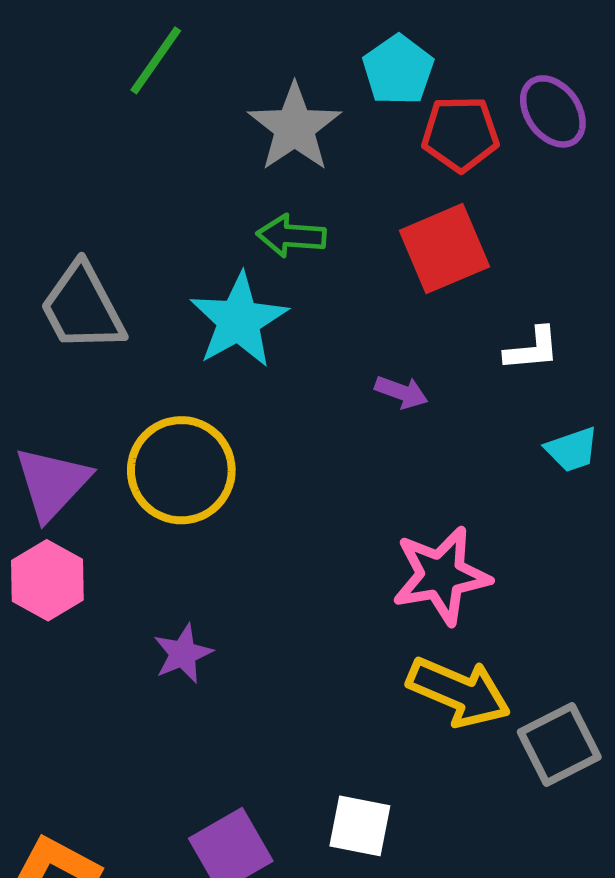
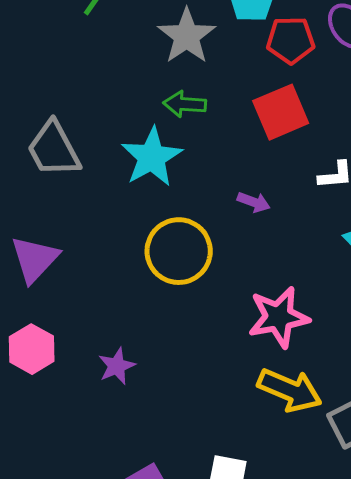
yellow circle: (181, 470) -> (179, 251), moved
pink hexagon: (47, 580) -> (32, 349), moved

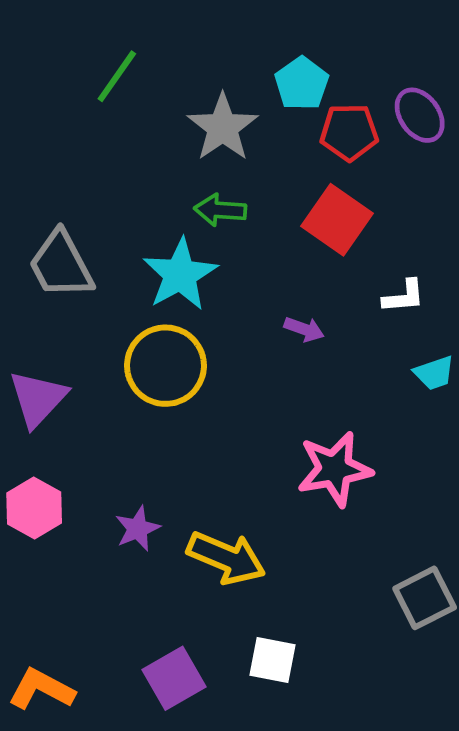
red square: (281, 112) -> (337, 220), turned -32
yellow circle: (179, 251) -> (165, 366), moved
yellow arrow: (290, 390) -> (226, 558), moved

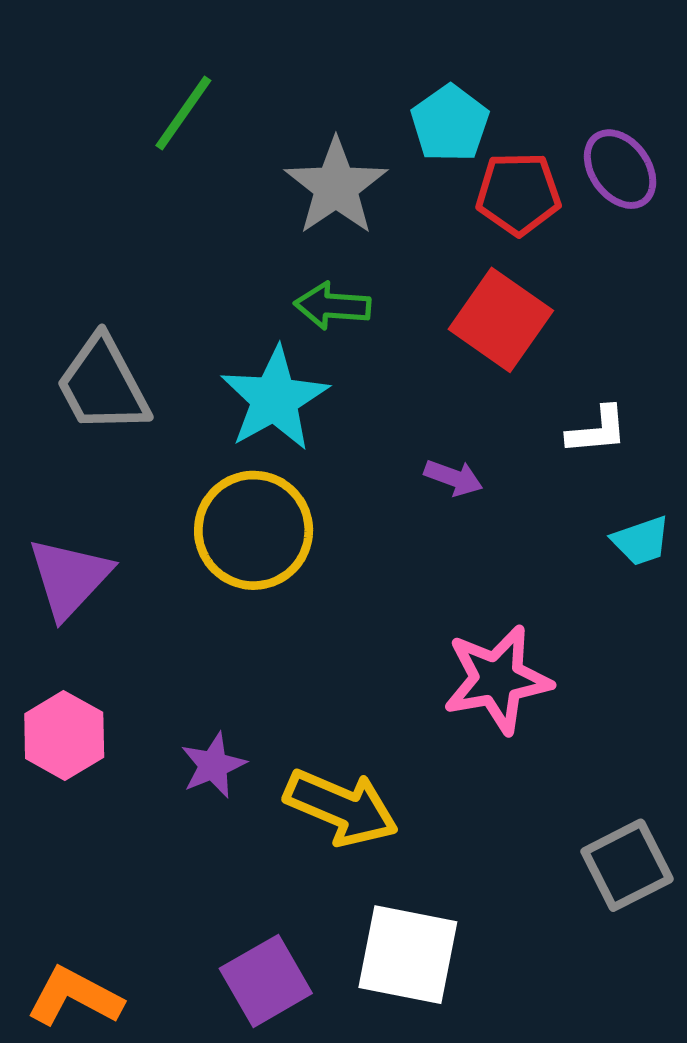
white square: (273, 660) -> (408, 955), size x1.5

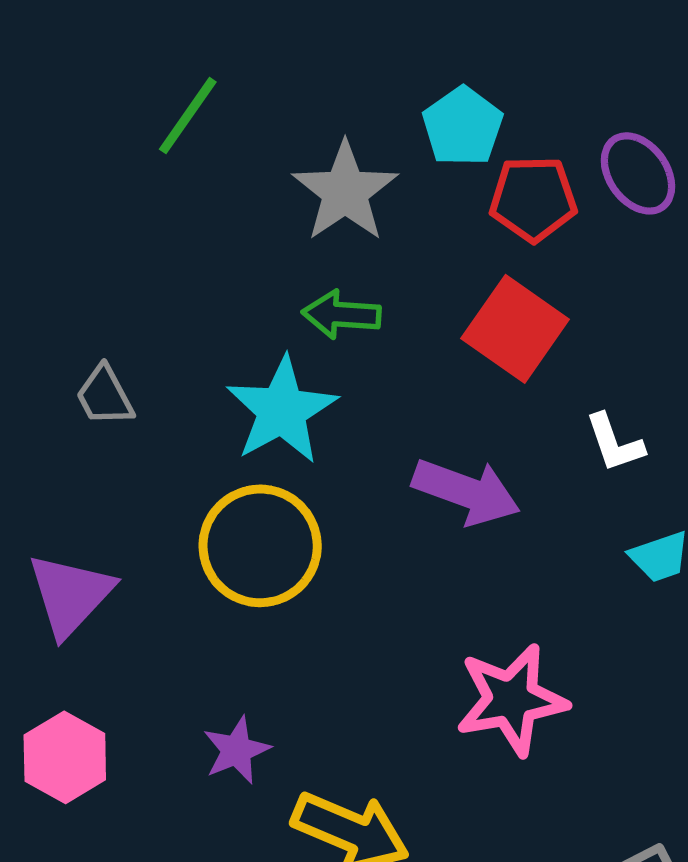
gray trapezoid: (103, 385) -> (105, 396), size x0.6
white L-shape: (597, 430) -> (614, 443), turned 76
purple arrow: (453, 478) -> (466, 492), size x1.8
purple star: (213, 765) -> (237, 750), moved

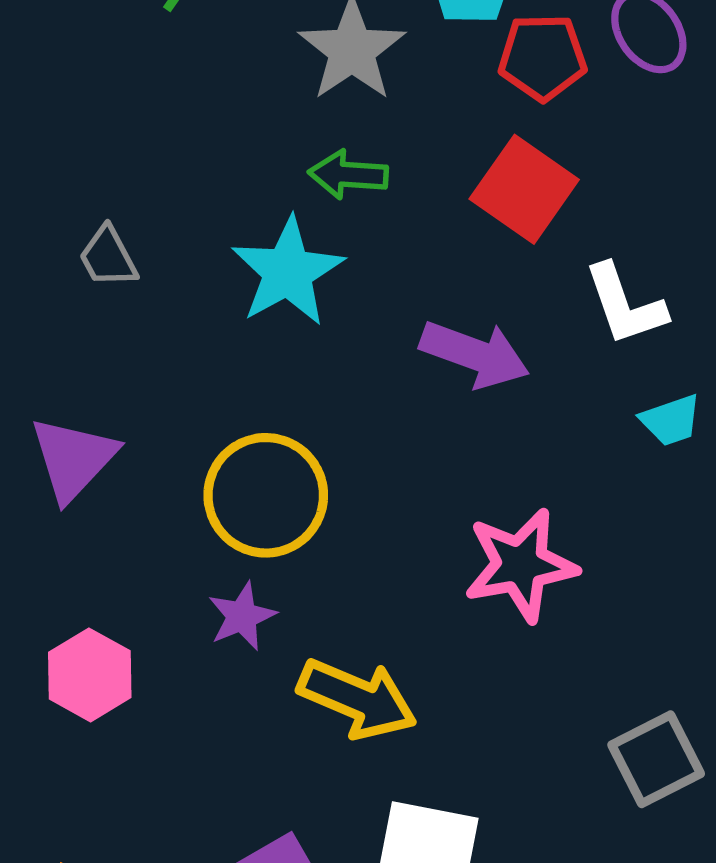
white L-shape: (614, 443) -> (625, 305), size x1.4
yellow circle: (260, 546) -> (266, 495), moved
pink hexagon: (65, 757) -> (90, 675), moved

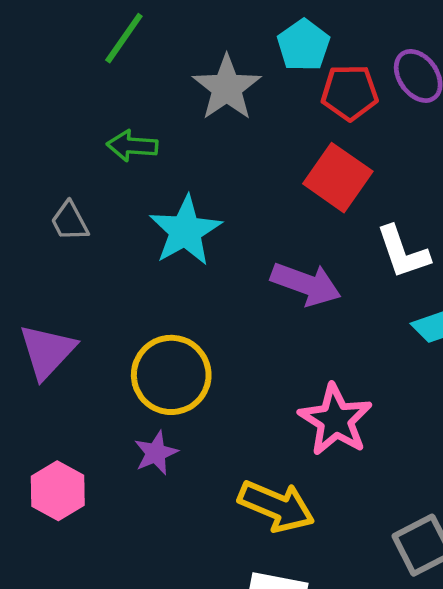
green arrow: (348, 175) -> (132, 146), moved
pink star: (521, 565) -> (335, 420), turned -30
yellow arrow: (357, 699) -> (276, 506), moved

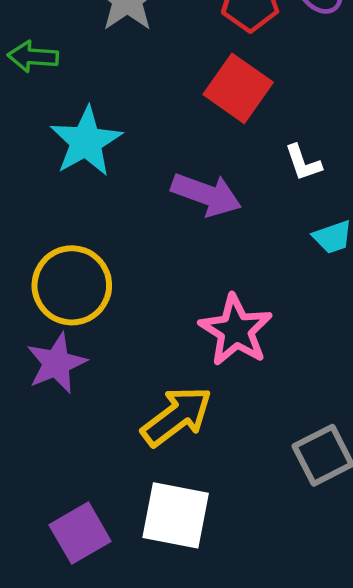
white L-shape: (403, 252) -> (303, 163), size x0.7
purple star: (156, 453) -> (56, 363), size x1.4
yellow arrow: (276, 506) -> (177, 416), turned -60

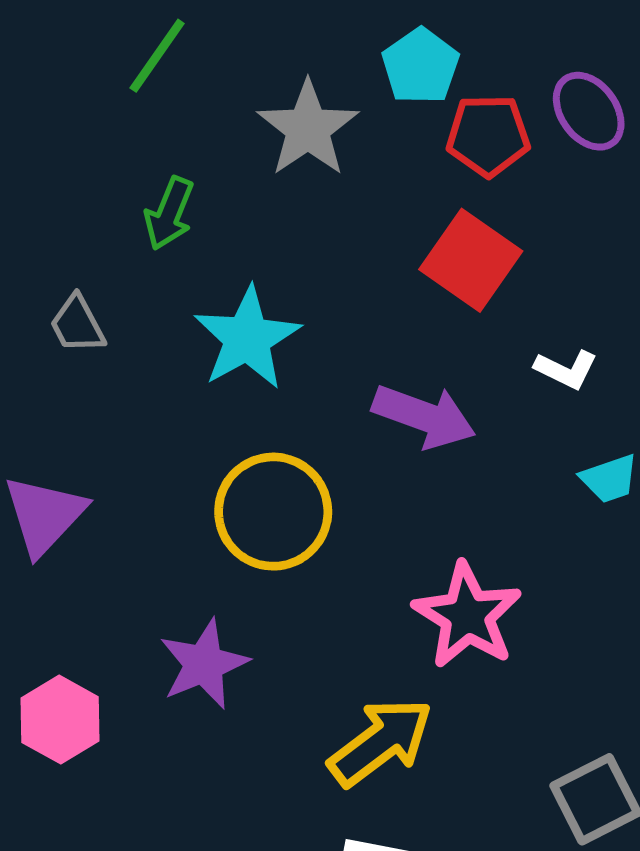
green arrow: (33, 57) -> (169, 213), turned -72
white L-shape: (303, 163) -> (566, 369), turned -45
yellow circle: (72, 285) -> (273, 512), moved

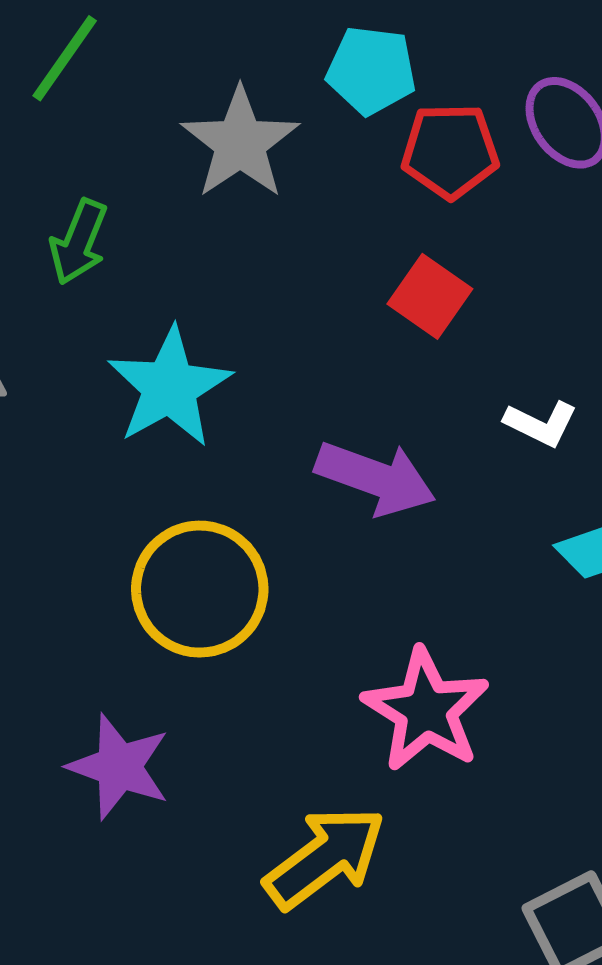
cyan pentagon: (421, 66) -> (371, 70), turned -30
red square: (471, 260) -> (430, 296), size x0.7
purple star: (204, 664) -> (119, 767), turned -30

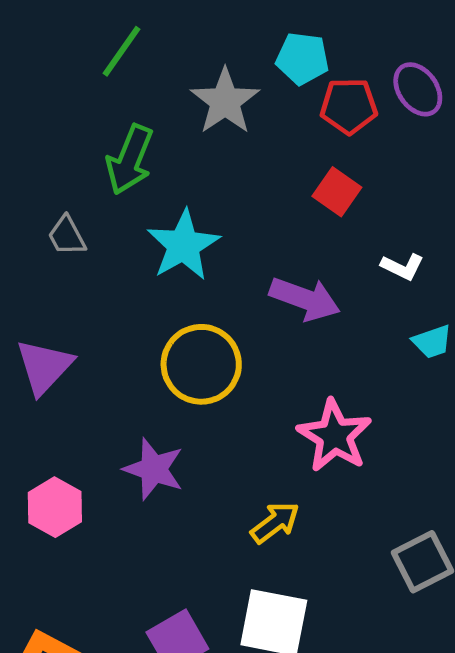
green arrow: (79, 242) -> (130, 160), size x1.4
yellow arrow: (325, 858) -> (275, 523), size x0.7

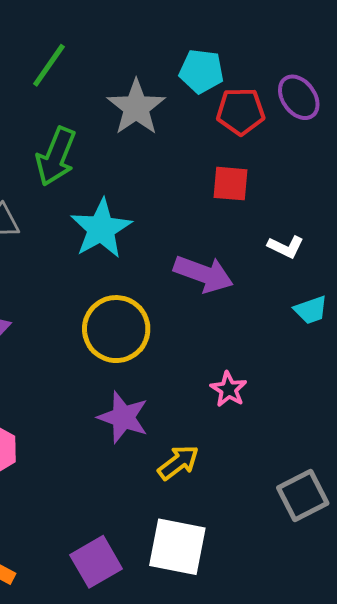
red square: (337, 192) -> (231, 184), turned -30
pink star: (335, 436) -> (229, 389), size x0.6
purple star: (154, 469) -> (123, 417), moved

